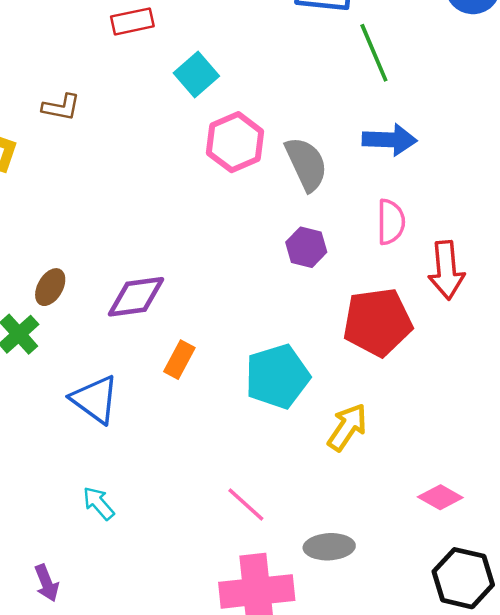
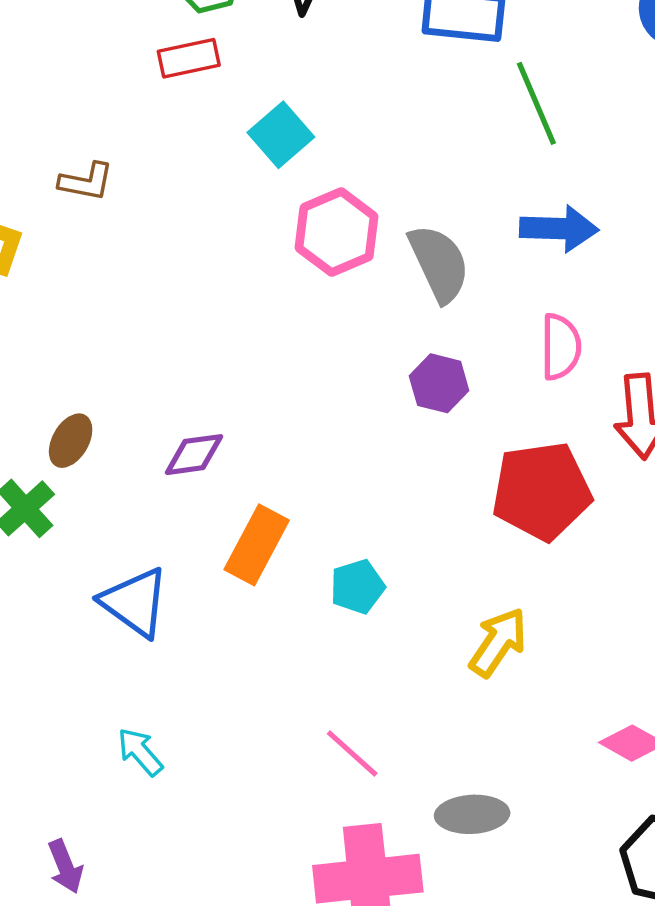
purple diamond: (136, 297) -> (194, 455), size x0.7
orange rectangle: (179, 360) -> (257, 545), size x1.4
cyan pentagon: (277, 376) -> (357, 587), moved, size x0.6

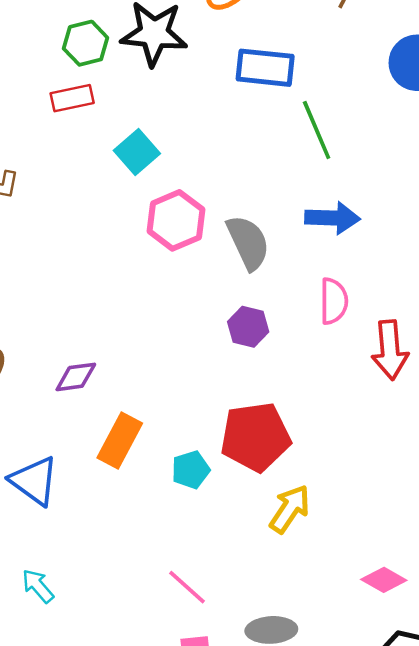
red pentagon: (542, 491) -> (255, 437), moved

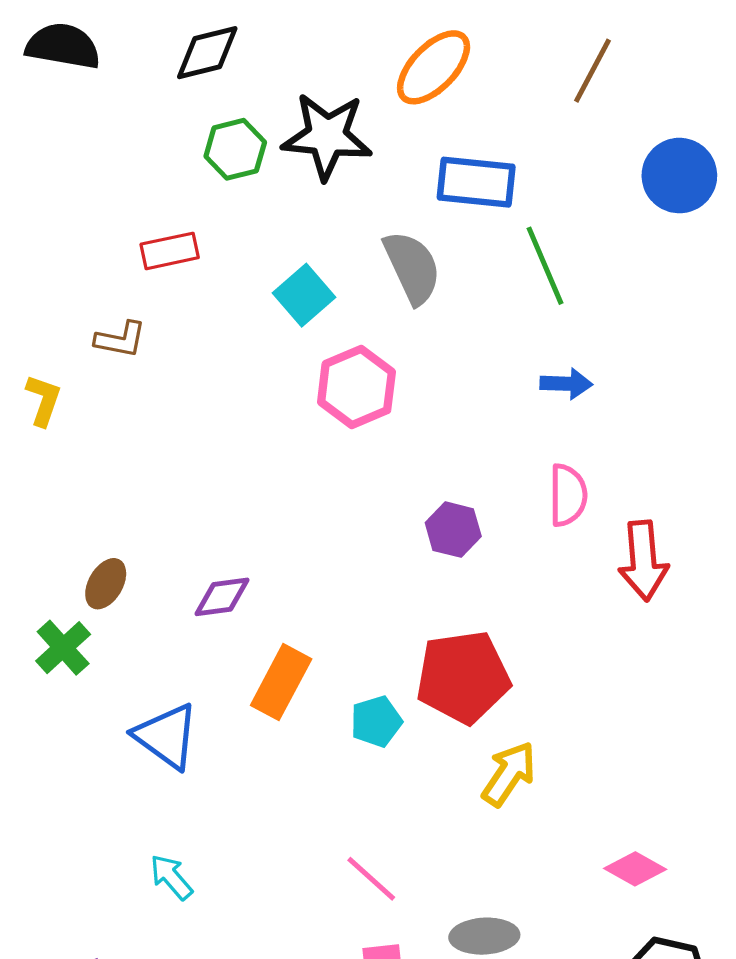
red rectangle: (72, 98) -> (170, 251), moved
blue arrow: (332, 218) -> (566, 384), size x0.7
gray semicircle: (248, 242) -> (412, 267), moved

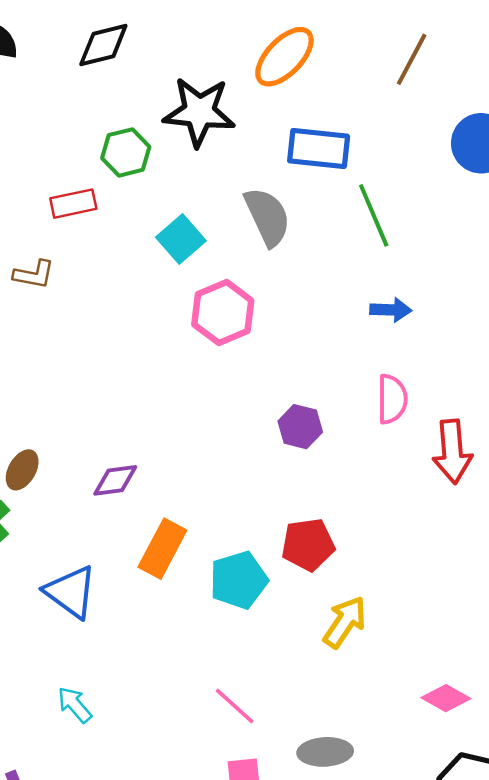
green hexagon: (235, 149) -> (126, 152), moved
red pentagon: (463, 677) -> (308, 545), size x0.7
cyan pentagon: (376, 721) -> (239, 580), size x1.4

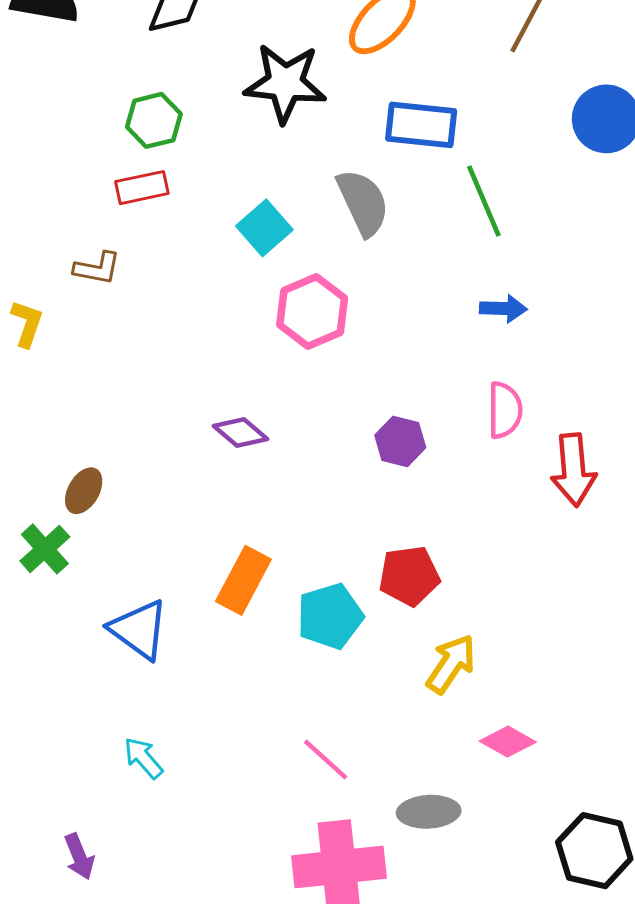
green hexagon: (126, 152) -> (154, 120), moved
purple diamond: (115, 480) -> (240, 432), moved, turned 48
pink diamond: (446, 698) -> (508, 742), moved

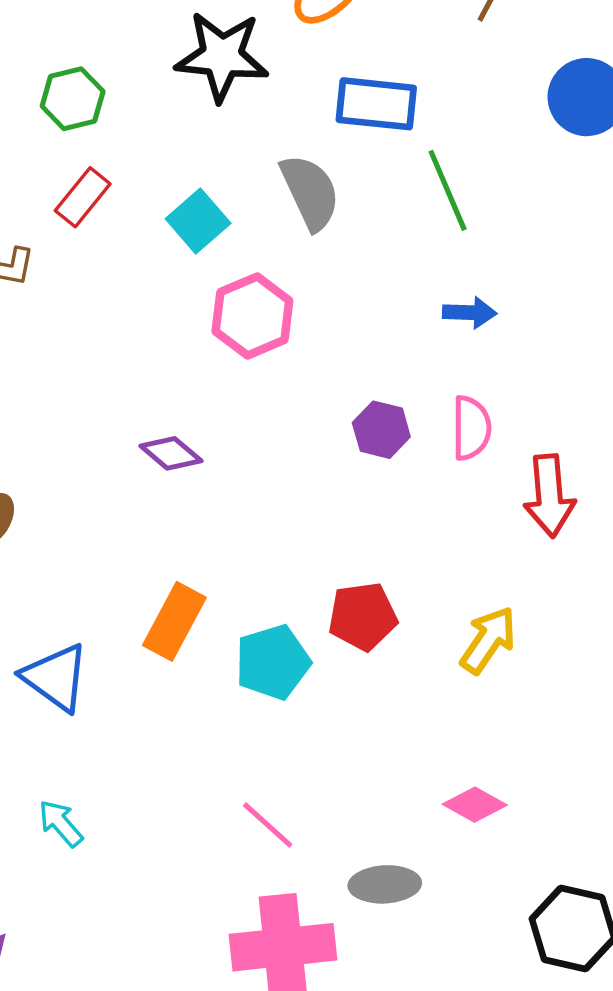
red rectangle: (142, 188) -> (83, 197), moved, turned -39
purple hexagon: (400, 441) -> (381, 430), moved
yellow arrow: (451, 664) -> (488, 640), moved

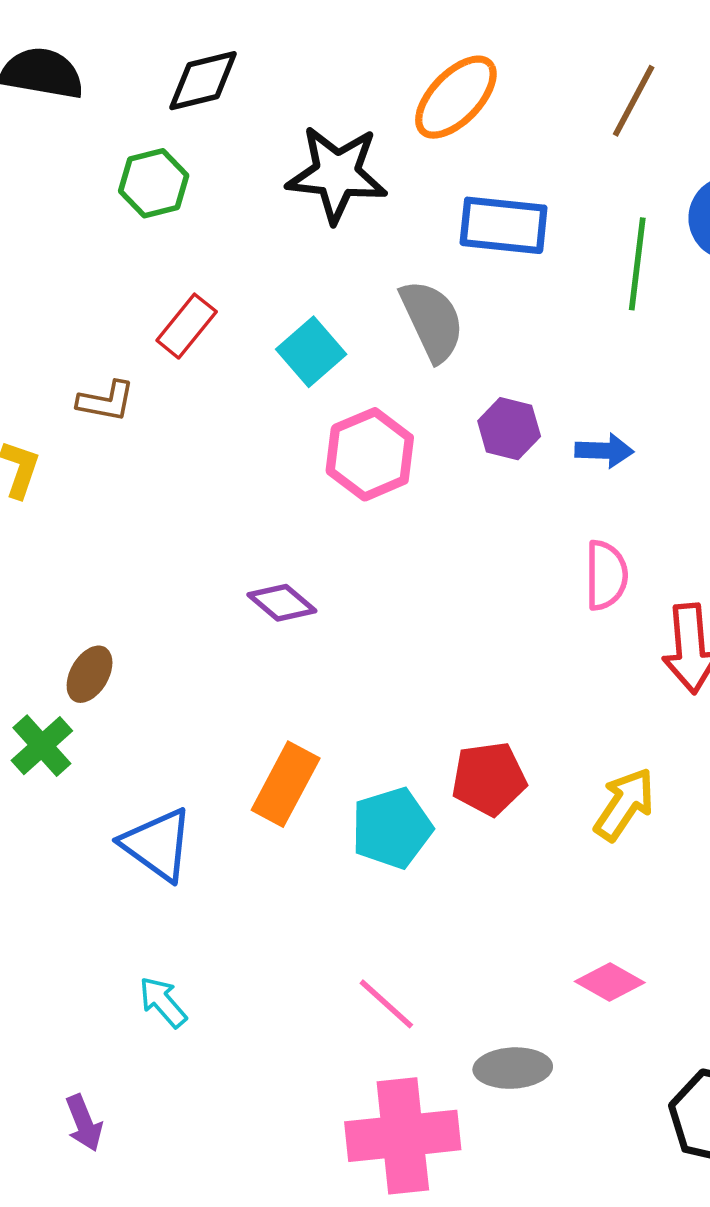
green hexagon: (73, 99) -> (154, 183), moved
green line: (448, 190) -> (637, 264), moved, turned 30
purple hexagon: (381, 430) -> (509, 429), moved

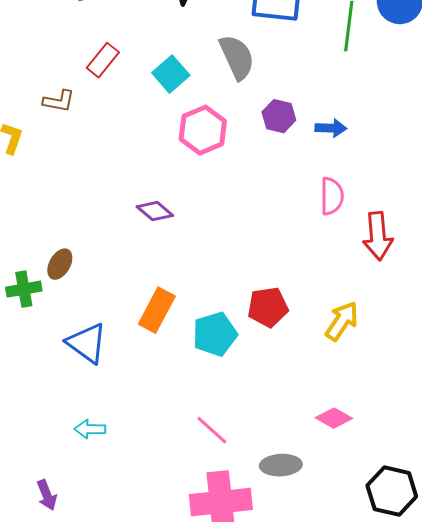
brown ellipse: (90, 674) -> (60, 264), moved
green cross: (42, 746) -> (24, 289), turned 32
cyan arrow: (163, 1002) -> (90, 429), turned -48

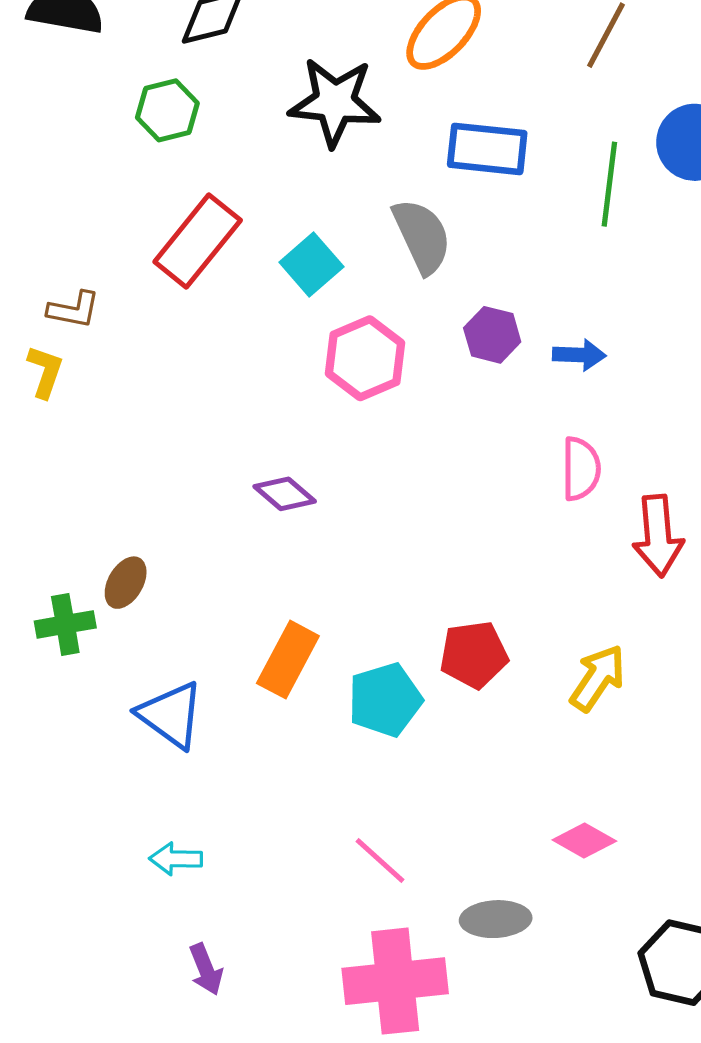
red rectangle: (103, 60) -> (198, 241), size x1.6
brown L-shape: (59, 101) -> (74, 310), moved
purple arrow: (47, 495) -> (206, 969), moved

